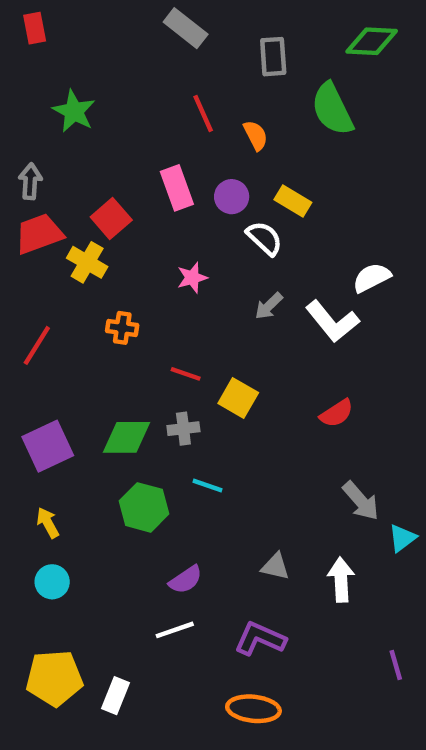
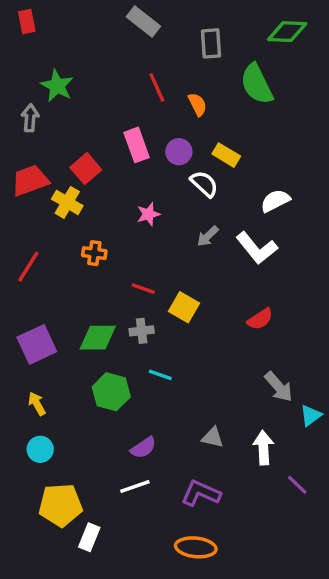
gray arrow: (30, 181) -> (30, 118), moved
white semicircle: (372, 278) -> (275, 201), moved
purple line: (396, 665) -> (297, 485), moved, turned -30
yellow pentagon: (54, 678) -> (60, 505), moved

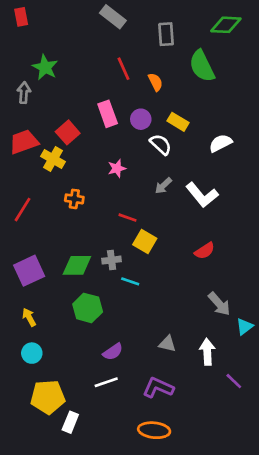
white semicircle: (275, 201) -> (221, 143), moved
red line: (143, 289) -> (127, 218), moved
cyan line: (160, 375) -> (130, 281), moved

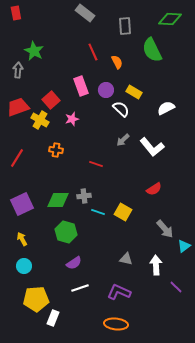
pink star: (117, 168) -> (72, 119), moved
yellow square: (145, 241) -> (123, 212), moved
purple semicircle: (113, 352) -> (74, 263), moved

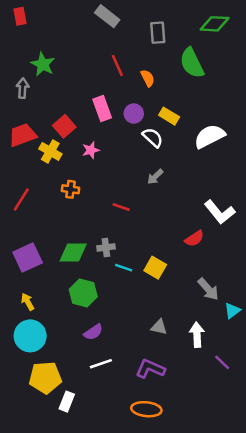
white semicircle: (166, 108) -> (210, 136), size x1.4
white L-shape: (152, 147) -> (220, 212), moved
cyan circle: (24, 266) -> (30, 336), size x1.6

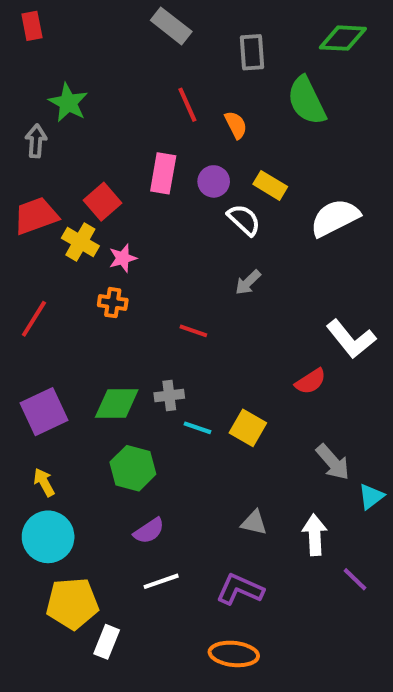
pink rectangle: (102, 108) -> (163, 173), turned 30
pink star: (91, 150) -> (123, 258), moved

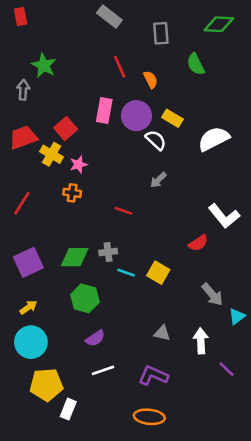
green semicircle: (307, 101) -> (196, 64), size x0.7
purple circle: (214, 181) -> (136, 116), size x1.5
yellow arrow: (44, 482) -> (28, 307), turned 84

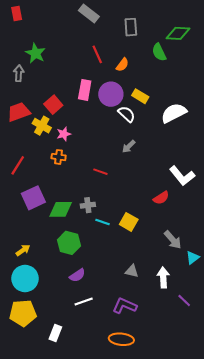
green diamond: (219, 24) -> (178, 33), moved
orange semicircle: (151, 80) -> (122, 65), turned 64
purple square: (28, 262) -> (33, 198), moved
yellow pentagon: (46, 385) -> (23, 313), moved

